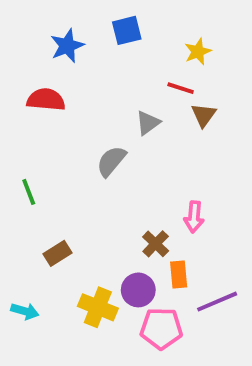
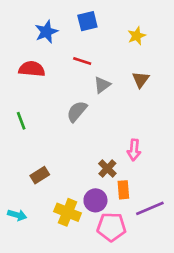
red line: (181, 88) -> (82, 61), moved
green line: (29, 192) -> (21, 121), moved

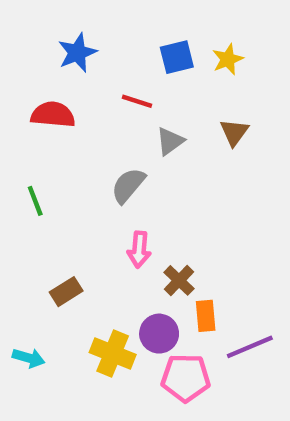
blue square: (87, 21) -> (177, 57), moved
pink arrow: (134, 150) -> (139, 250), moved

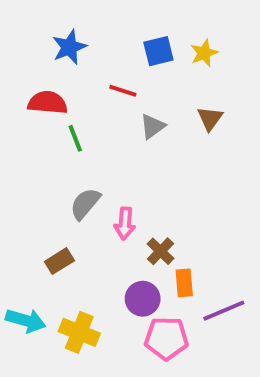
gray semicircle: (128, 185) -> (85, 204), moved
green line: (35, 201) -> (75, 138), moved
yellow cross: (113, 353) -> (79, 332), moved
cyan arrow: (29, 358) -> (26, 321), size x1.4

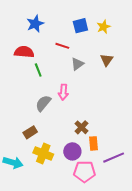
pink arrow: (125, 223) -> (63, 92), moved
yellow cross: (79, 332) -> (43, 153), moved

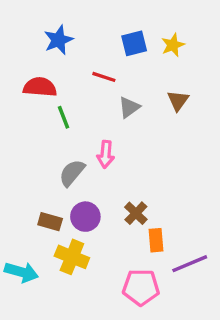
brown rectangle: (30, 132) -> (50, 222), turned 48
purple circle: (72, 151) -> (85, 217), moved

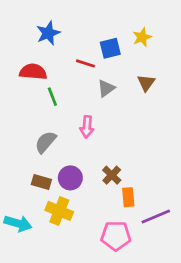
blue square: (134, 43) -> (110, 48), moved
gray semicircle: (72, 173) -> (46, 142), moved

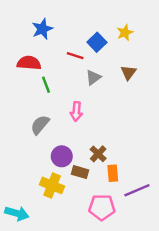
blue square: (110, 48) -> (97, 42), turned -30
brown rectangle: (41, 182) -> (80, 172), moved
cyan arrow: (18, 223) -> (17, 213), moved

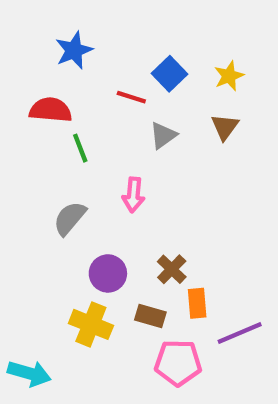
yellow star: (125, 33) -> (229, 76), moved
brown rectangle: (80, 172) -> (150, 316), moved

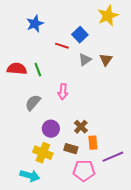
yellow star: (229, 76) -> (108, 16), moved, size x1.5
red semicircle: (51, 110) -> (17, 69), moved
gray triangle: (163, 135) -> (85, 60), moved
cyan arrow: (29, 373) -> (30, 176), moved

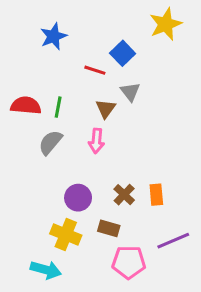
gray triangle: (85, 60) -> (130, 92), turned -32
brown triangle: (106, 60) -> (106, 109), moved
green line: (38, 70) -> (58, 107), turned 32
gray semicircle: (33, 103) -> (50, 142), moved
orange rectangle: (93, 143) -> (156, 195), moved

